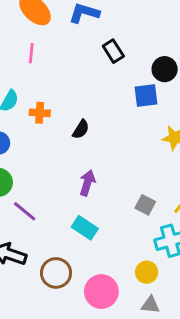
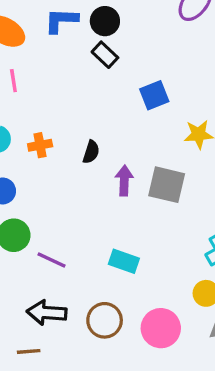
black circle: (165, 69) -> (105, 21), moved
purple arrow: (87, 183) -> (124, 181), moved
gray square: (145, 205) -> (167, 185), moved, size x1.6

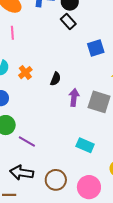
orange cross: (40, 145) -> (25, 73), turned -32
cyan rectangle: (124, 261) -> (85, 145), moved

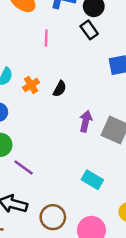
pink line: (12, 33) -> (46, 38), moved
black semicircle: (56, 79) -> (60, 89), moved

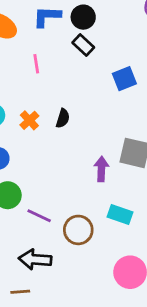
purple arrow: (86, 121) -> (101, 169), moved
brown circle: (53, 217) -> (78, 230), moved

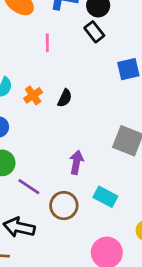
purple arrow: (101, 169) -> (76, 162), moved

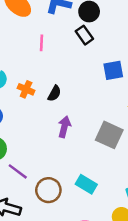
orange cross: (33, 95) -> (26, 89), turned -35
purple arrow: (76, 162) -> (64, 127), moved

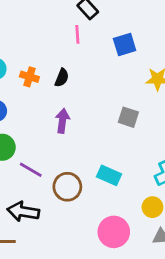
pink line: (41, 43) -> (77, 34), moved
purple arrow: (64, 127) -> (62, 121), moved
gray square: (109, 135) -> (128, 117), size x0.7

